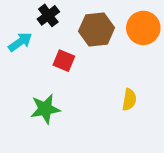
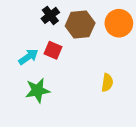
black cross: (48, 15) -> (50, 15), moved
cyan arrow: (20, 42) -> (28, 57), moved

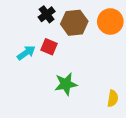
yellow semicircle: (107, 83) -> (113, 98), moved
green star: (37, 90) -> (66, 84), moved

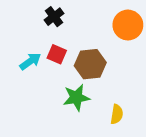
brown hexagon: (74, 23) -> (90, 64), moved
yellow semicircle: (113, 98) -> (117, 114), moved

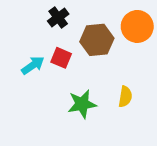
brown hexagon: (90, 64) -> (97, 40), moved
yellow semicircle: (117, 114) -> (125, 97), moved

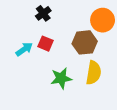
brown hexagon: (97, 40) -> (85, 42), moved
yellow semicircle: (125, 97) -> (94, 73), size x1.5

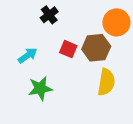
red square: (45, 44) -> (68, 49), moved
green star: (61, 78) -> (40, 88), moved

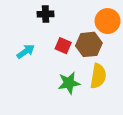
black cross: (49, 15) -> (46, 14), turned 35
green star: (40, 88) -> (69, 83), moved

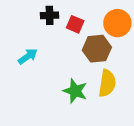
red square: (63, 46) -> (75, 24), moved
green star: (69, 83) -> (75, 91), turned 30

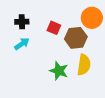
black cross: (50, 15) -> (22, 22), moved
red square: (75, 24) -> (54, 28), moved

